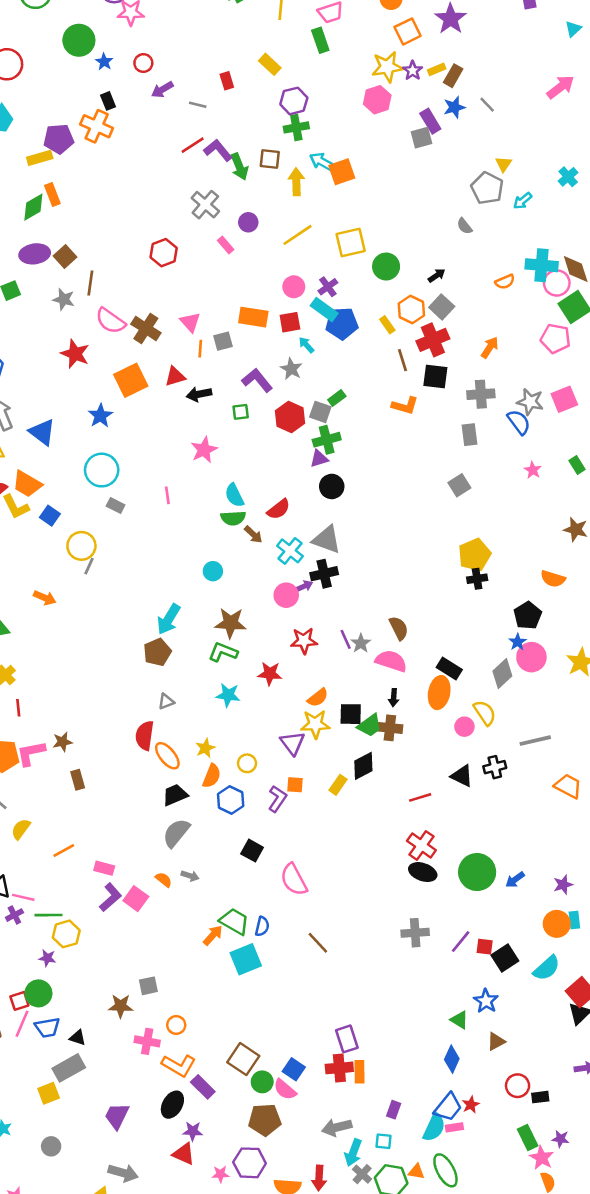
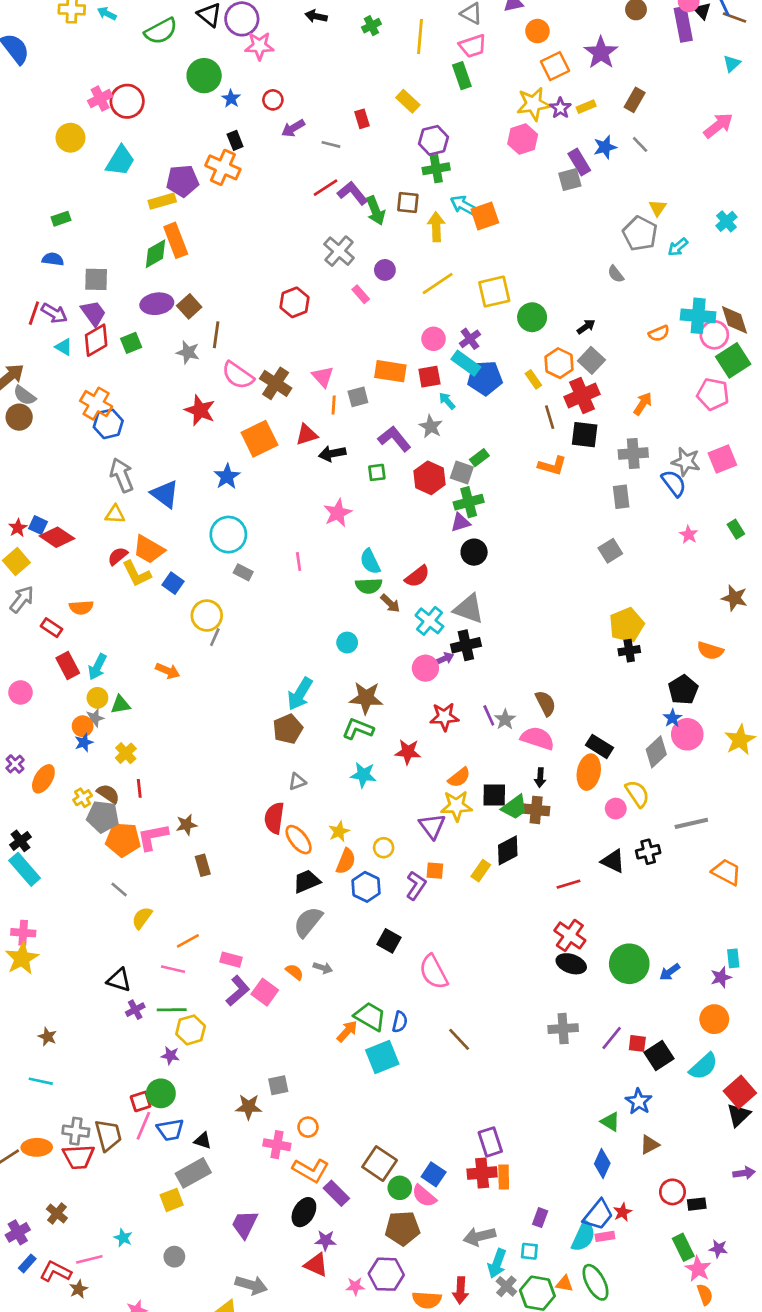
brown rectangle: (453, 76) -> (635, 100), moved
orange rectangle: (52, 194) -> (176, 240), size x1.4
pink line: (23, 897) -> (173, 969), moved
cyan rectangle: (574, 920) -> (733, 958), moved

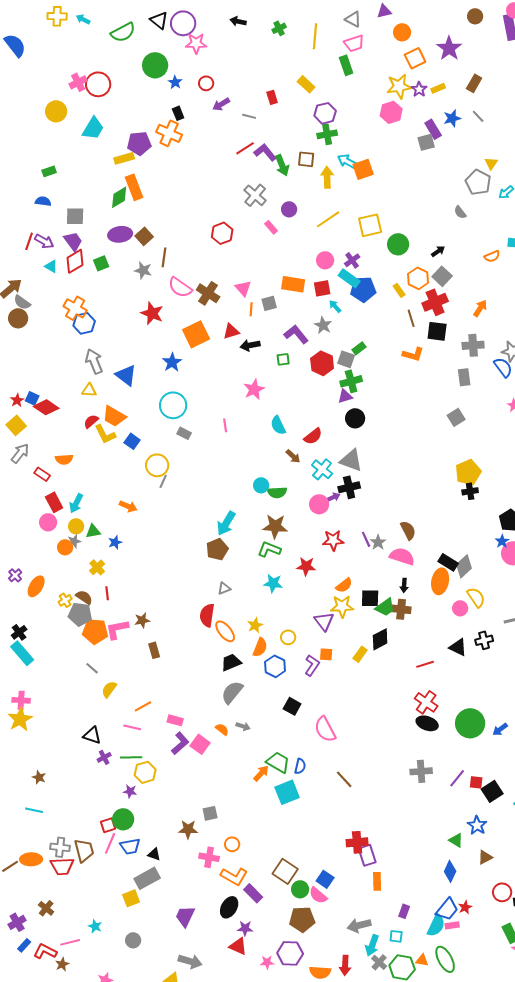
green semicircle: (369, 586) -> (277, 492), moved
pink circle: (20, 692) -> (48, 522), moved
blue star: (84, 742) -> (115, 542), moved
gray diamond: (656, 752) -> (464, 566), moved
red cross: (482, 1173) -> (357, 842), moved

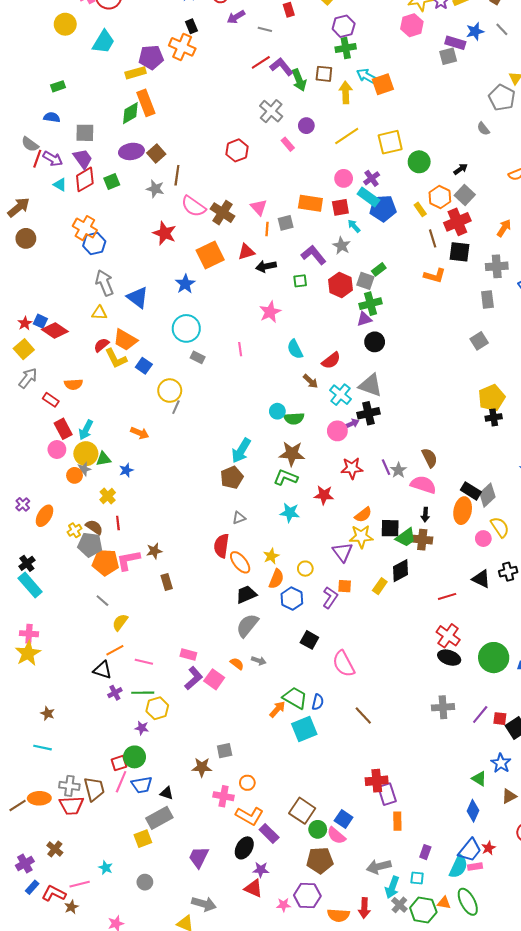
purple rectangle: (433, 129) -> (455, 43), turned -42
gray semicircle: (22, 302) -> (30, 144), moved
yellow circle: (76, 526) -> (86, 454), size x1.5
orange line: (143, 706) -> (115, 650), moved

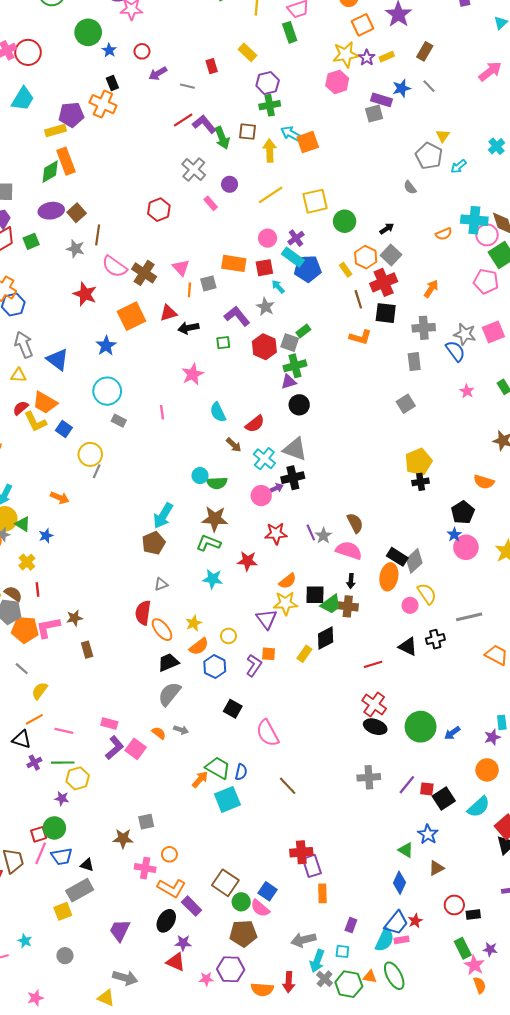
green triangle: (103, 459) -> (23, 524), turned 42
orange semicircle: (276, 579) -> (199, 646), turned 30

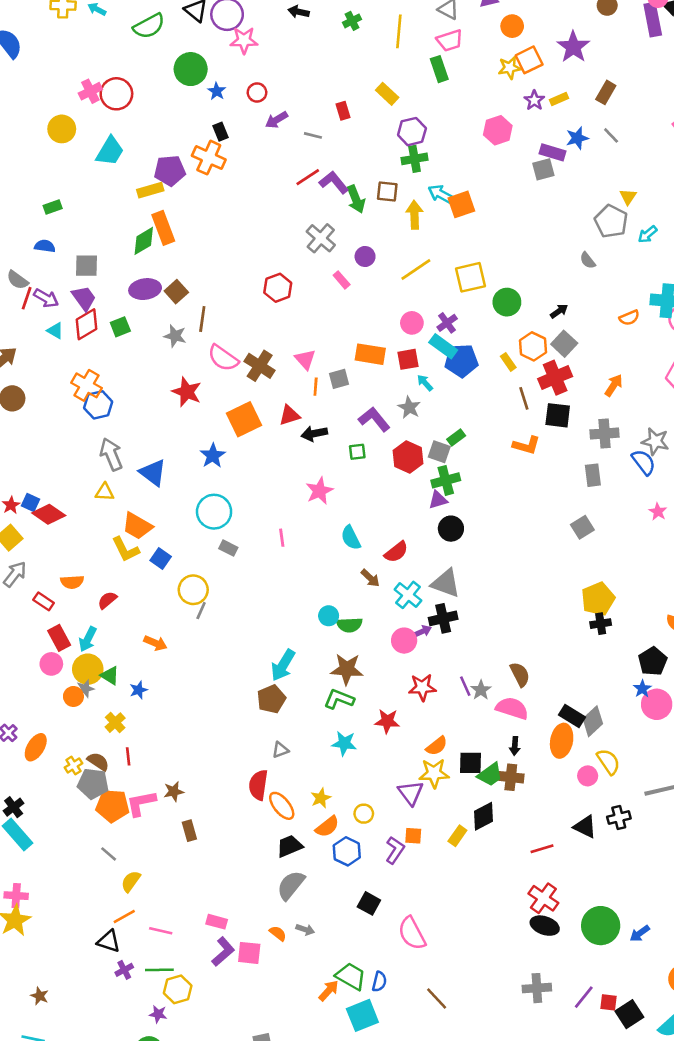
yellow star: (346, 55) -> (510, 68), moved, size x0.7
red semicircle: (21, 408) -> (107, 600), moved
pink square: (136, 749) -> (249, 953), turned -30

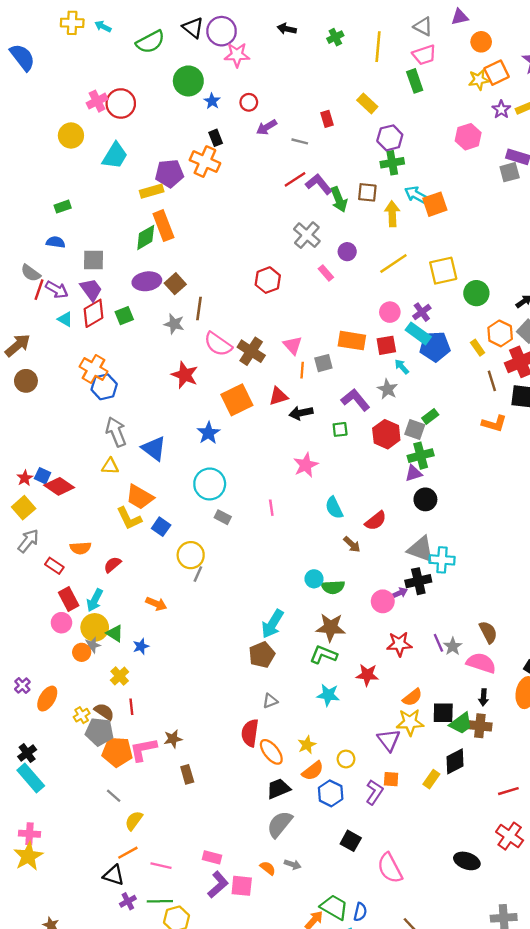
cyan cross: (408, 595) -> (442, 560), moved, turned -35
black ellipse: (545, 926) -> (467, 861), moved

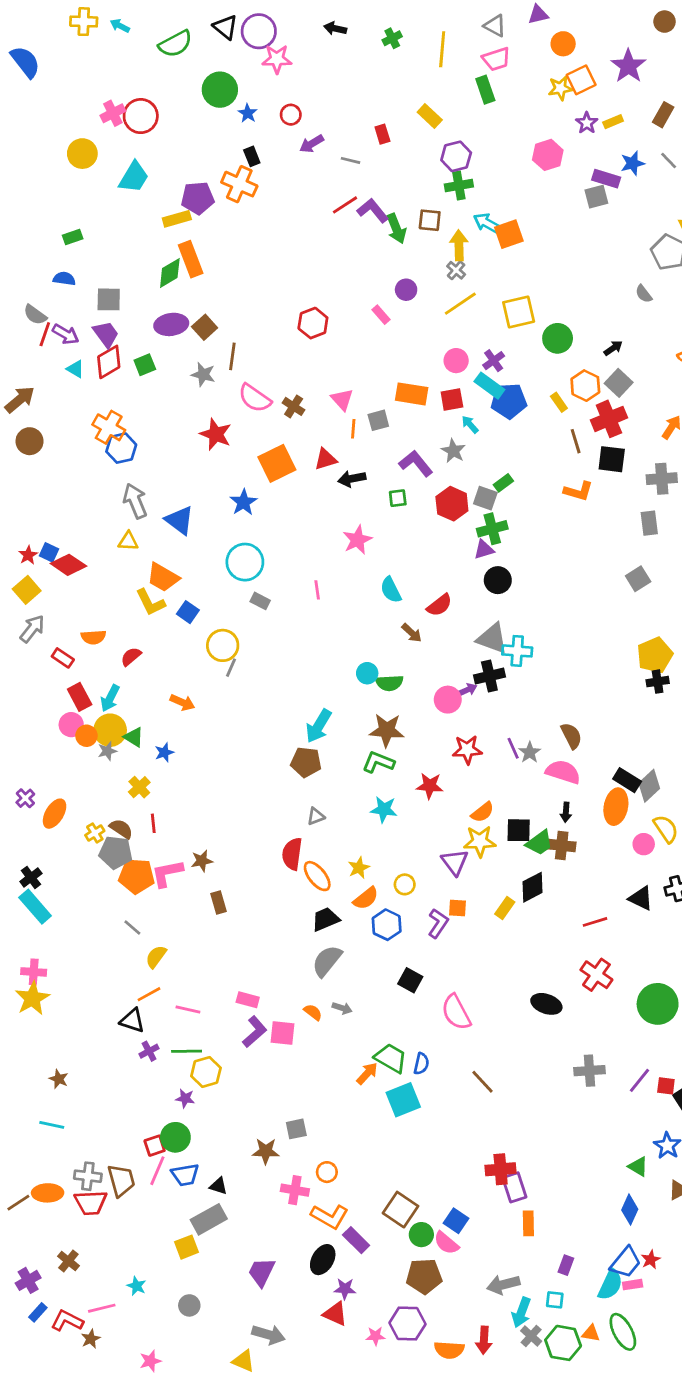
gray cross: (307, 235) -> (456, 270), moved, size x0.6
brown cross: (251, 351) -> (294, 406), size x0.7
orange circle: (82, 652) -> (86, 736), moved
brown pentagon: (262, 655) -> (306, 762), turned 30

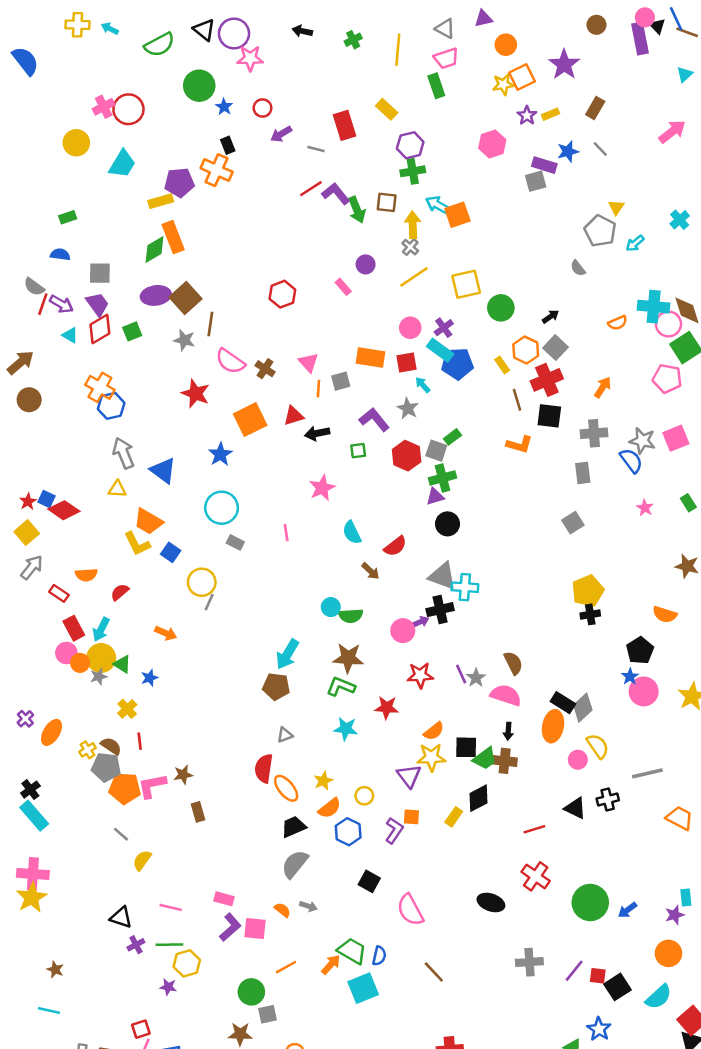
red rectangle: (382, 134) -> (344, 125), size x1.6
brown square: (205, 327) -> (186, 298), size x1.4
pink cross: (34, 972) -> (33, 874), size x1.4
orange line: (149, 994) -> (286, 967), moved
green circle: (175, 1137) -> (251, 992), moved

